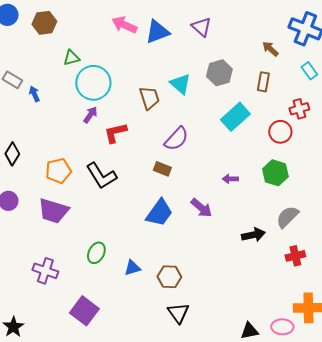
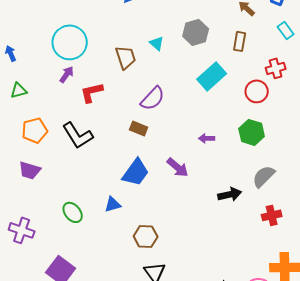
green triangle: (71, 58) -> (19, 90), moved
cyan triangle: (180, 84) -> (157, 43), size x0.7
purple trapezoid: (53, 211) -> (30, 170), size x0.7
green ellipse: (96, 253) -> (73, 212), turned -65
blue triangle: (132, 268) -> (113, 204), moved

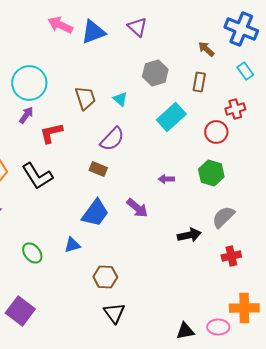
cyan triangle: (157, 43) -> (120, 99), moved

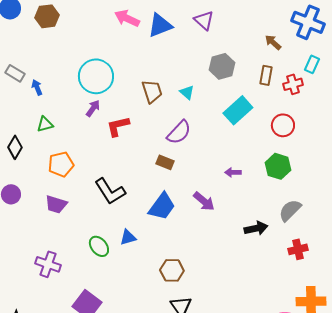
cyan rectangle: (245, 71) -> (312, 64), turned 60
red cross: (235, 109) -> (293, 84), moved
black L-shape: (37, 176) -> (110, 191), moved
blue triangle: (72, 245) -> (128, 237), moved

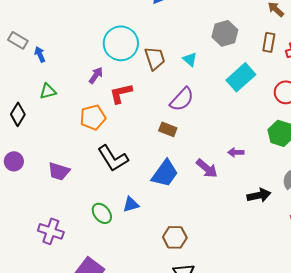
cyan circle: (96, 76) -> (121, 43), moved
orange pentagon: (61, 164) -> (93, 117), moved
purple arrow: (233, 172) -> (236, 152), moved

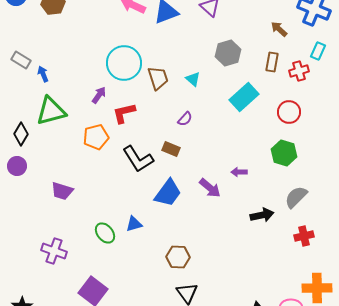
green triangle: (48, 91) -> (51, 111), size x1.8
purple semicircle: (182, 99) -> (185, 119), size x0.6
black L-shape: (113, 158) -> (138, 159), moved
purple circle: (14, 161) -> (17, 166), moved

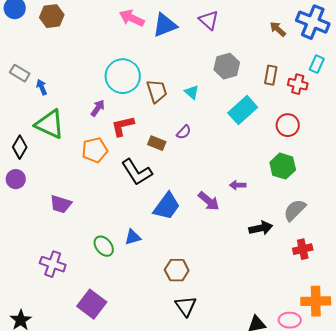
brown arrow: (279, 29) -> (278, 29), moved
red cross: (299, 71) -> (298, 84), turned 30
green triangle: (51, 111) -> (50, 124), turned 40
brown rectangle: (171, 149) -> (157, 143), moved

